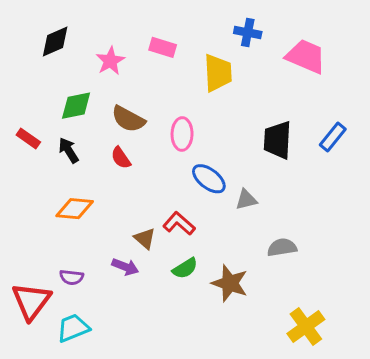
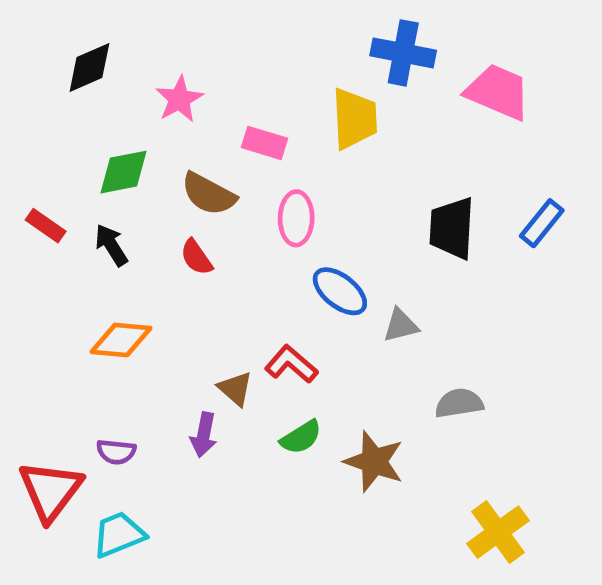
blue cross: (248, 32) -> (403, 53), size x1.4
pink rectangle: (163, 47) -> (265, 143), moved
purple arrow: (125, 267) -> (204, 435), turned 80

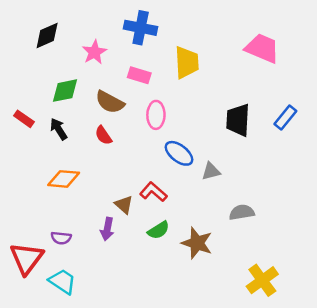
blue cross: (403, 53) -> (141, 28), moved
cyan trapezoid: (119, 534) -> (62, 281), turned 56

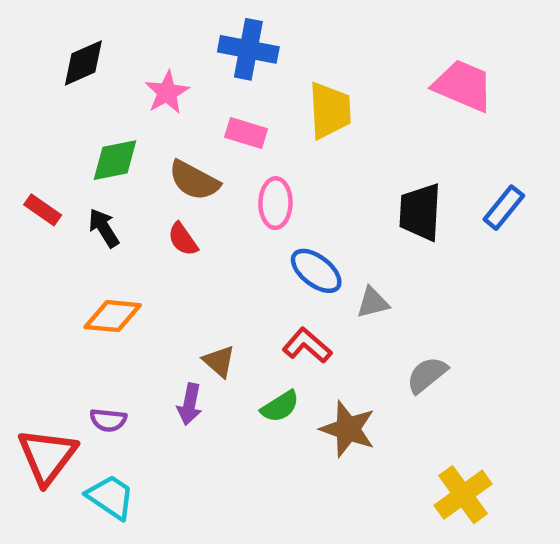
red L-shape: (153, 192) -> (307, 345), moved
gray semicircle: (242, 212) -> (427, 375), turned -30

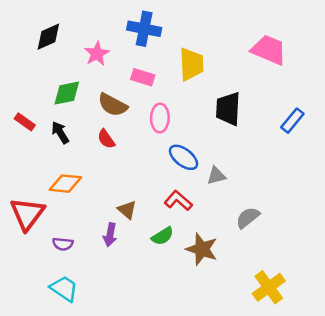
black trapezoid: (420, 212) -> (228, 109), moved
red triangle: (47, 456) -> (27, 214), moved

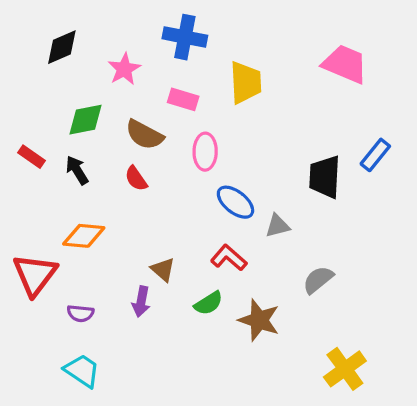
black trapezoid: (228, 109) -> (325, 177), moved

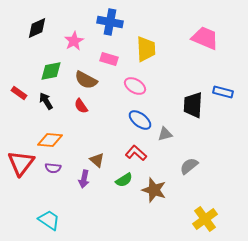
pink ellipse: (205, 152) -> (135, 86), moved, turned -60
blue rectangle: (375, 155) -> (223, 92), turned 66
purple semicircle: (80, 313) -> (53, 168), moved

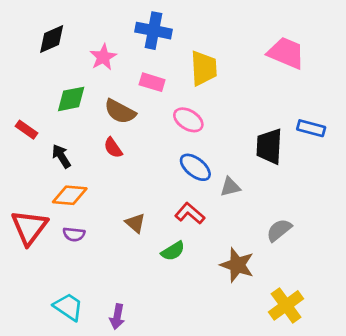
black arrow: (46, 101) -> (61, 156), moved
gray semicircle: (189, 166) -> (279, 230), moved
purple arrow: (84, 179) -> (117, 317), moved
brown star: (154, 190) -> (237, 265), moved

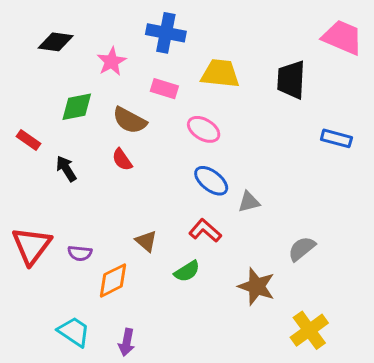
black diamond: (52, 39) -> (56, 42), turned 32
pink trapezoid: (286, 53) -> (342, 37), moved
yellow trapezoid: (204, 68) -> (220, 74), turned -81
black trapezoid: (269, 146) -> (291, 80), moved
orange diamond: (70, 195) -> (113, 280), moved, turned -32

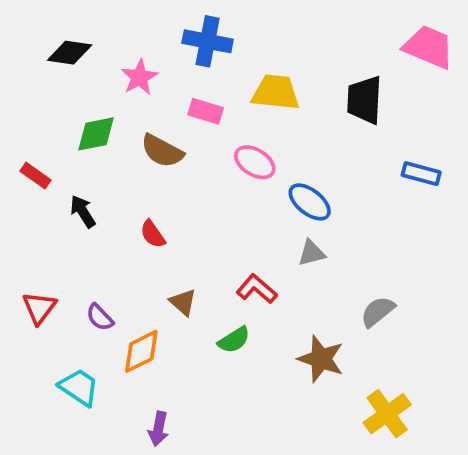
red semicircle: (122, 160) -> (153, 234), moved
blue ellipse: (211, 181) -> (310, 202), moved
red triangle: (32, 246) -> (39, 308), size x0.7
purple semicircle: (80, 253) -> (100, 317), turned 40
cyan trapezoid: (74, 332) -> (79, 387), moved

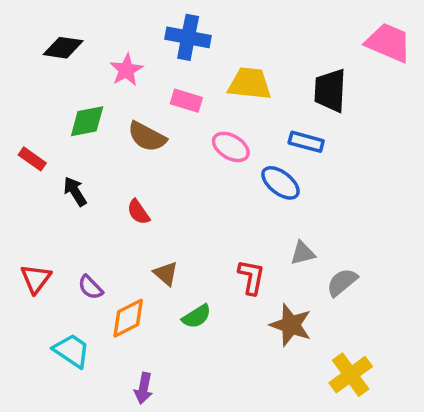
blue rectangle: (421, 174) -> (306, 142), moved
gray triangle: (312, 253) -> (303, 253), moved
red L-shape: (257, 289) -> (251, 277), moved, turned 60
green semicircle: (234, 340) -> (197, 316), moved

